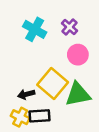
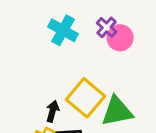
pink circle: (78, 55) -> (120, 38), moved
black arrow: (26, 94) -> (53, 111), turned 119

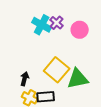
purple cross: (107, 27) -> (57, 23), moved
black arrow: (53, 111) -> (25, 79), moved

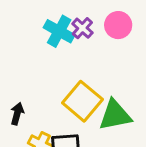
pink circle: (80, 30) -> (118, 25), moved
black arrow: (25, 79) -> (17, 114), moved

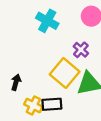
purple cross: (82, 28) -> (81, 50), moved

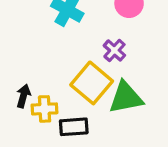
yellow cross: (33, 105) -> (45, 109), moved, turned -30

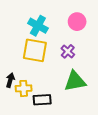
yellow square: (92, 83) -> (35, 50), moved, turned -30

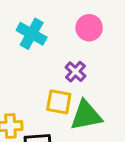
yellow square: (35, 50) -> (59, 102), moved, size x0.7

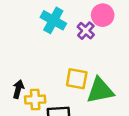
purple cross: (75, 72) -> (86, 31), moved

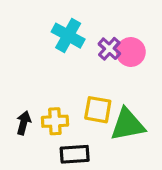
pink circle: (103, 15) -> (131, 52), moved
yellow cross: (35, 100) -> (55, 121), moved

